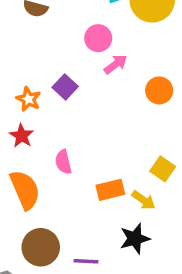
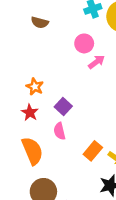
purple square: (65, 87) -> (63, 106), moved
orange rectangle: (110, 190) -> (93, 151), turned -36

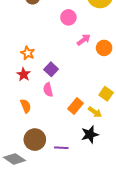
pink arrow: (97, 62) -> (84, 40), moved
orange semicircle: (32, 151) -> (26, 106), size x0.6

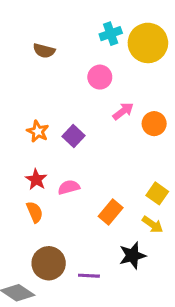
purple square: (51, 69) -> (73, 136), moved
red star: (24, 74) -> (36, 179), moved
pink semicircle: (48, 90) -> (69, 187), turned 88
yellow arrow: (95, 112) -> (153, 224), moved

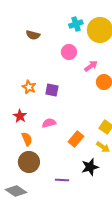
pink arrow: (123, 111) -> (91, 66), moved
purple square: (73, 136) -> (52, 90), turned -32
red star: (36, 179) -> (20, 116), moved
brown circle: (49, 263) -> (29, 162), moved

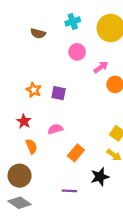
cyan cross: (76, 24) -> (73, 22), moved
orange rectangle: (76, 139) -> (76, 153), moved
brown circle: (29, 162) -> (20, 176), moved

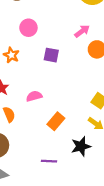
pink circle: (77, 52) -> (28, 28), moved
purple square: (59, 93) -> (51, 55), moved

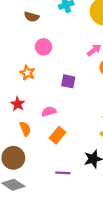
purple square: (51, 55) -> (68, 81), moved
orange rectangle: (56, 121) -> (58, 135), moved

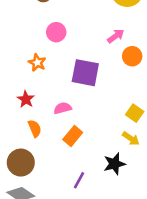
purple square: (68, 81) -> (85, 73), size x1.6
purple line: (63, 173) -> (79, 180), turned -64

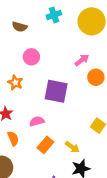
yellow arrow: (131, 139) -> (72, 147), moved

